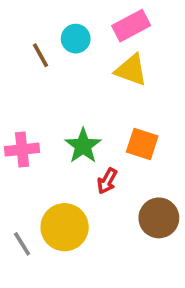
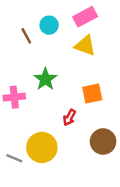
orange square: (142, 144) -> (92, 93), turned -30
green star: (83, 146) -> (45, 79), moved
gray line: (22, 244) -> (14, 158), turned -35

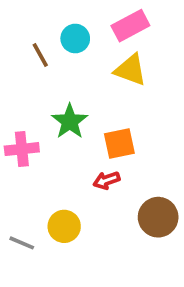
orange square: (92, 93) -> (119, 143), moved
red arrow: (69, 117) -> (107, 180), turned 42
yellow circle: (42, 147) -> (64, 226), size x0.7

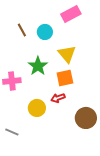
cyan circle: (75, 38) -> (45, 32), moved
yellow triangle: (130, 70) -> (67, 54), moved, turned 30
yellow circle: (64, 226) -> (37, 108), moved

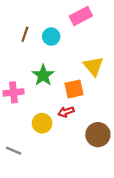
brown line: (22, 30) -> (25, 34), turned 48
yellow triangle: (67, 54) -> (93, 66), moved

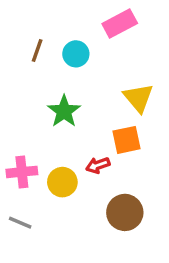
orange square: (74, 89) -> (126, 140), moved
pink cross: (14, 92) -> (22, 172), moved
brown circle: (98, 135) -> (125, 212), moved

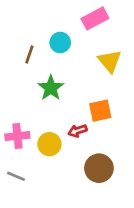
brown line: (37, 51) -> (29, 55), moved
yellow triangle: (138, 98) -> (110, 61), moved

